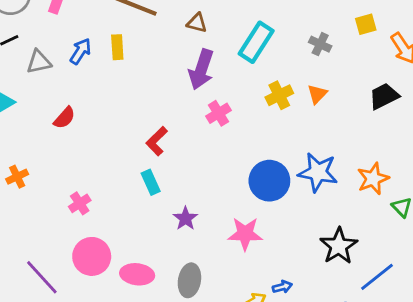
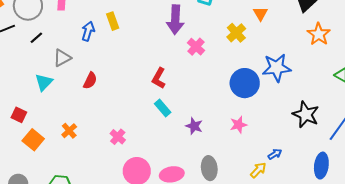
gray triangle: (39, 62) -> (62, 58), moved
yellow cross: (279, 95) -> (236, 33), moved
orange star: (373, 179) -> (319, 34), moved
pink star: (245, 234) -> (238, 125), size x0.7

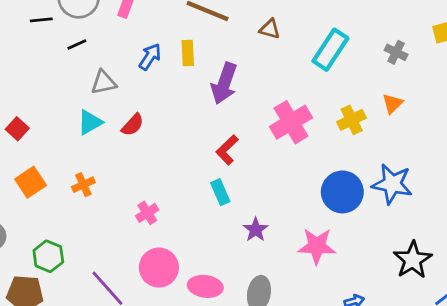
purple arrow: (175, 20) -> (224, 83), moved
pink cross: (196, 47) -> (291, 122), size x1.6
cyan triangle: (44, 82) -> (90, 122), moved
red square: (19, 115) -> (17, 129), moved
pink star: (238, 125) -> (317, 246), size x1.5

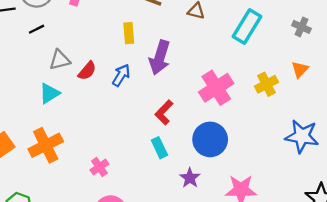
blue arrow: (150, 57) -> (121, 75), moved
red semicircle: (133, 125) -> (87, 71), moved
orange cross: (83, 185) -> (46, 145), size x1.8
blue circle: (342, 192) -> (210, 139), moved

